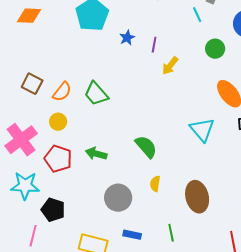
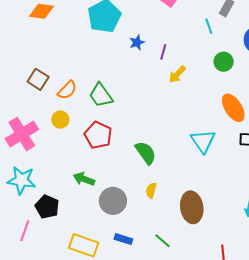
green arrow: (96, 154) -> (84, 179), moved
red pentagon: (58, 159) -> (98, 135), moved
green line: (171, 233) -> (162, 241), turned -42

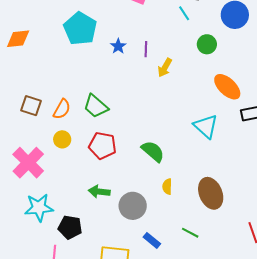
blue rectangle: (123, 239) -> (152, 240), turned 36

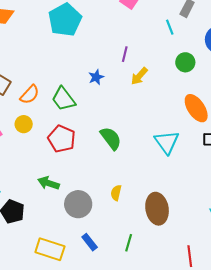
blue star: (118, 46) -> (96, 77), moved
green semicircle: (153, 151) -> (111, 138), moved
green line: (190, 233) -> (129, 243), turned 66

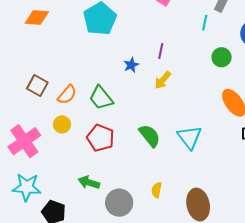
cyan line: (170, 27) -> (205, 23), turned 35
yellow arrow: (139, 76) -> (163, 80), moved
blue star: (96, 77) -> (131, 65), moved
cyan triangle: (167, 142) -> (190, 137), moved

